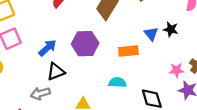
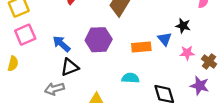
blue triangle: (151, 34) -> (165, 39), moved
blue arrow: (47, 48) -> (62, 44), turned -96
pink star: (177, 70) -> (187, 53), moved

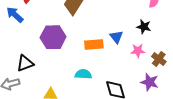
black star: (183, 26) -> (144, 27), moved
blue arrow: (62, 44) -> (15, 15), moved

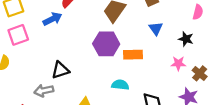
blue arrow: (15, 15) -> (52, 19), turned 108
purple hexagon: (53, 37) -> (106, 44), moved
blue triangle: (116, 37) -> (156, 28), moved

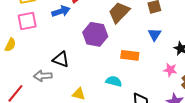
purple hexagon: (106, 44) -> (95, 34), moved
black triangle: (60, 70) -> (61, 59), turned 30

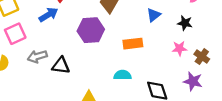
blue triangle: (155, 34) -> (154, 15), turned 32
gray arrow: (43, 76) -> (37, 56), moved

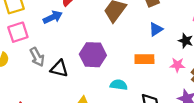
purple hexagon: (91, 30) -> (93, 55), moved
orange rectangle: (133, 44) -> (144, 59), moved
gray arrow: (37, 56) -> (37, 57), turned -108

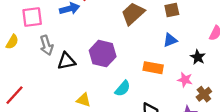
black triangle: (59, 69) -> (66, 61), turned -36
cyan semicircle: (119, 85) -> (123, 88), turned 112

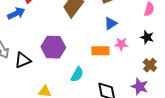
black star: (198, 57) -> (147, 37), moved
pink star: (185, 80) -> (121, 44), moved

